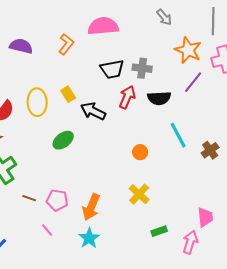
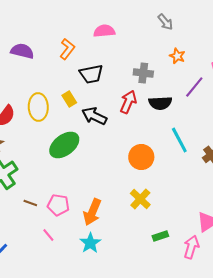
pink semicircle: (103, 26) -> (104, 31), size x0.7
orange star: (188, 50) -> (177, 56), moved, size x0.6
black trapezoid: (112, 69) -> (91, 74), moved
green ellipse: (63, 140) -> (64, 145), size x1.4
orange circle: (140, 152) -> (141, 157), size x1.6

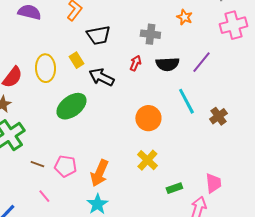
purple line: (194, 87) -> (201, 62), moved
red arrow: (128, 102) -> (135, 63), size x0.7
pink line: (48, 235) -> (44, 196), moved
green rectangle: (160, 236) -> (174, 188), moved

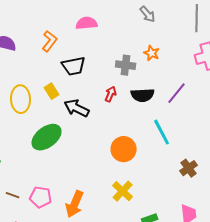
orange star: (184, 17) -> (152, 53), moved
brown cross: (218, 116) -> (189, 168), moved

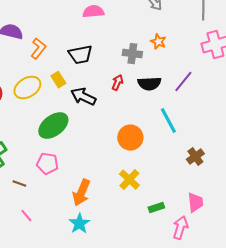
orange L-shape: (50, 41) -> (38, 49), moved
yellow ellipse: (21, 99) -> (27, 88), turned 60
pink pentagon: (41, 197) -> (47, 164), moved

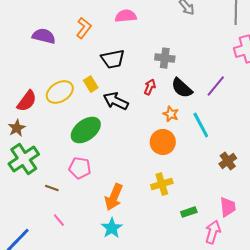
orange star: (158, 42) -> (171, 114), moved
orange L-shape: (38, 49) -> (84, 28), moved
black semicircle: (149, 84) -> (182, 88), turned 45
yellow cross: (129, 180) -> (162, 184), turned 30

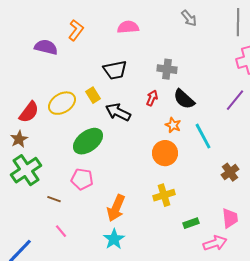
orange L-shape: (84, 28) -> (76, 30), moved
purple line: (216, 86) -> (235, 100), moved
pink arrow: (213, 232) -> (215, 243), turned 55

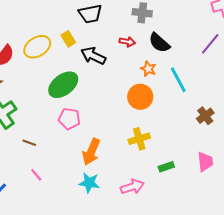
red arrow: (152, 98) -> (127, 42), turned 77
pink pentagon: (82, 179) -> (69, 119), moved
cyan star: (114, 239) -> (89, 183), turned -30
pink arrow: (215, 243) -> (132, 187), moved

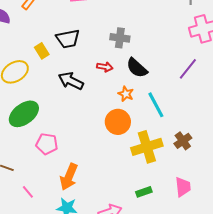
yellow rectangle: (68, 39) -> (42, 51), moved
green ellipse: (63, 85) -> (24, 114), moved
yellow cross: (139, 139) -> (147, 147), moved, size x1.4
pink line: (36, 175) -> (28, 192), moved

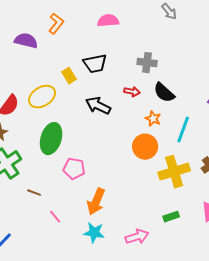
cyan line: (156, 105) -> (183, 130), turned 48
green ellipse: (24, 114) -> (51, 139), turned -36

